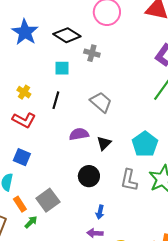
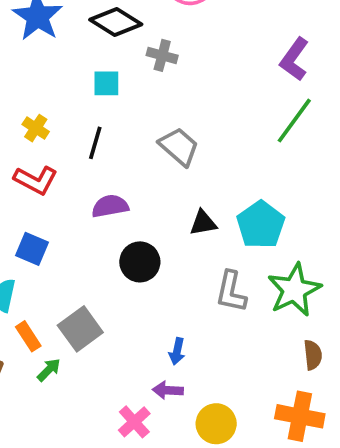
purple semicircle: (79, 134) -> (110, 206), moved
black triangle: (104, 143) -> (203, 223), moved, turned 35
black circle: (89, 176) -> (140, 262), moved

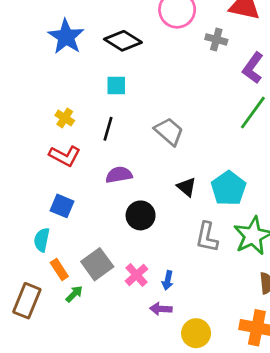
gray cross: (162, 55) -> (216, 39), moved
black triangle: (203, 223) -> (187, 187), turned 50
pink cross: (134, 422) -> (136, 275), moved

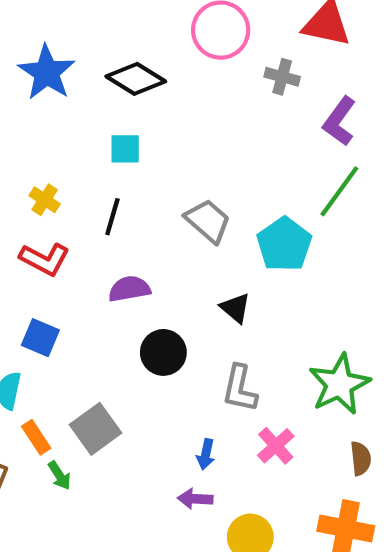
cyan pentagon: (229, 188) -> (284, 244), moved
gray L-shape: (207, 237) -> (240, 389), moved
pink cross: (136, 275) -> (276, 446), moved
green arrow: (74, 294) -> (59, 475), turned 102

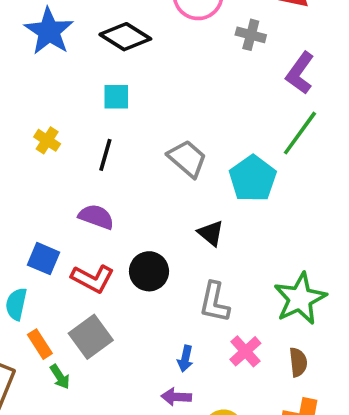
red L-shape: (45, 259) -> (93, 279), moved
purple semicircle: (129, 289) -> (96, 217), moved, turned 30
brown semicircle: (361, 458) -> (298, 362), moved

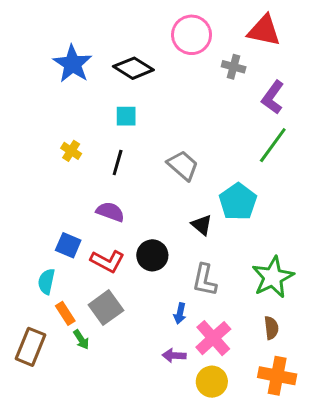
cyan pentagon: (253, 179) -> (238, 202), moved
pink cross: (245, 351) -> (213, 338), moved, size x1.4
blue arrow: (185, 359) -> (180, 313), moved

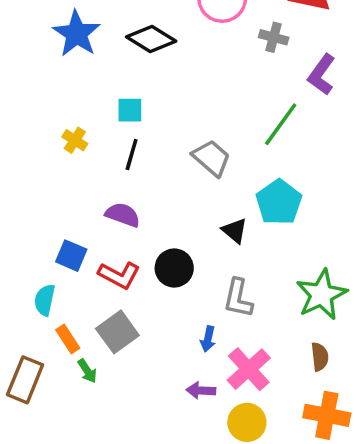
cyan square: (126, 116) -> (130, 110), moved
green line: (273, 145) -> (281, 124), moved

